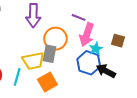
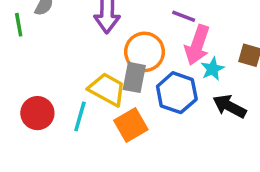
yellow trapezoid: (33, 61) -> (107, 89), turned -140
blue hexagon: (89, 63) -> (177, 93), moved

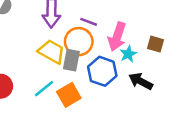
purple line: (184, 16) -> (89, 22), moved
yellow trapezoid: (107, 89) -> (51, 52), moved
cyan line: (80, 116) -> (44, 89), moved, turned 35

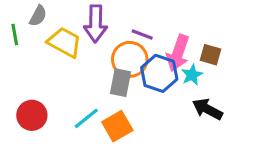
brown square: (156, 44) -> (211, 55), moved
yellow trapezoid: (51, 52) -> (64, 42), moved
blue hexagon: (102, 71) -> (159, 73), moved

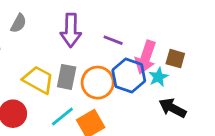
yellow trapezoid: (64, 42) -> (38, 80), moved
orange circle: (130, 59) -> (98, 83), moved
gray rectangle: (120, 83) -> (67, 77), moved

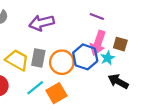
purple arrow: (71, 30) -> (42, 23), turned 75
purple line: (113, 40) -> (97, 16), moved

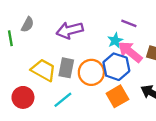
pink arrow: (98, 43) -> (130, 52), turned 110
cyan star: (108, 58) -> (115, 40), moved
orange square: (56, 93) -> (117, 96), moved

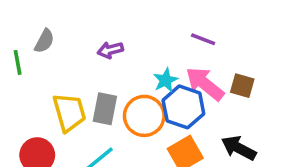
purple arrow: (70, 30) -> (110, 50), size x0.6
cyan star: (115, 40) -> (166, 80), moved
yellow trapezoid: (43, 70) -> (69, 112), turned 45

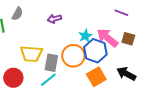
purple line: (203, 39) -> (121, 13), moved
gray rectangle: (105, 109) -> (51, 63), moved
yellow trapezoid: (69, 112) -> (31, 54), turned 110

